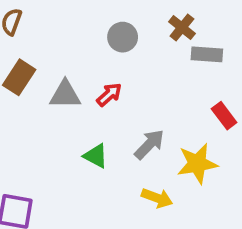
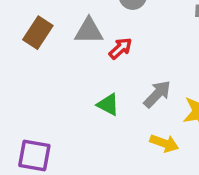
gray triangle: (65, 95) -> (89, 31), moved

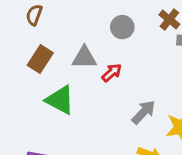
green triangle: (108, 105) -> (60, 100), moved, size x1.5

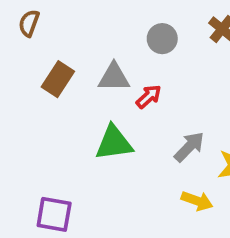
brown semicircle: (34, 15) -> (29, 23), moved
green triangle: (60, 100) -> (114, 143), moved, turned -36

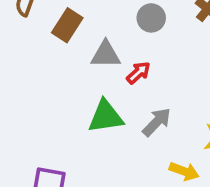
brown rectangle: (58, 79) -> (67, 25), moved
gray arrow: (189, 147) -> (157, 122), moved

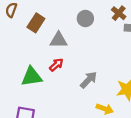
red arrow: (138, 73) -> (56, 65), moved
green triangle: (106, 117) -> (32, 77), moved

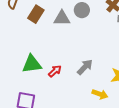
gray triangle: (59, 40) -> (62, 18), moved
red arrow: (56, 65) -> (55, 71), moved

